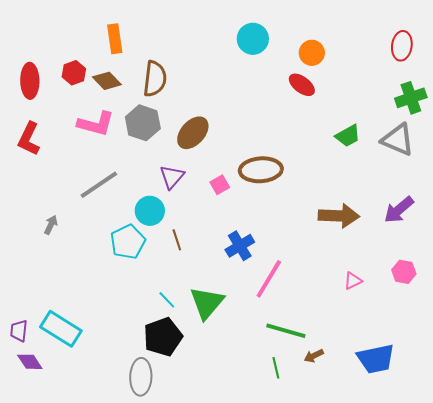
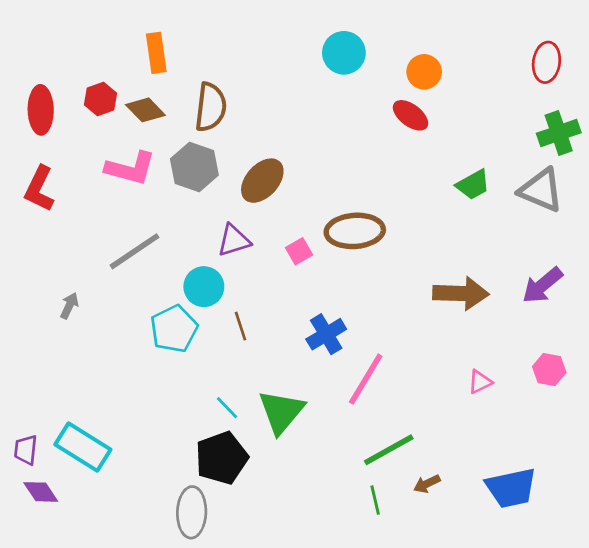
purple triangle: (172, 177) -> (234, 240), turned 32
green line: (286, 331) -> (389, 450), turned -45

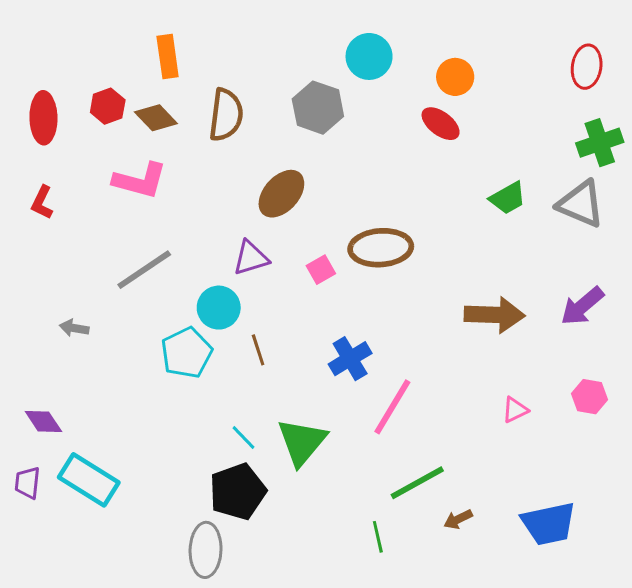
gray hexagon: (194, 167) -> (318, 108), moved
red L-shape: (39, 189) -> (42, 202), size x0.7
gray arrow: (69, 306) -> (74, 328), turned -105
purple diamond: (41, 492) -> (43, 421), moved
green line: (375, 500) -> (378, 537), moved

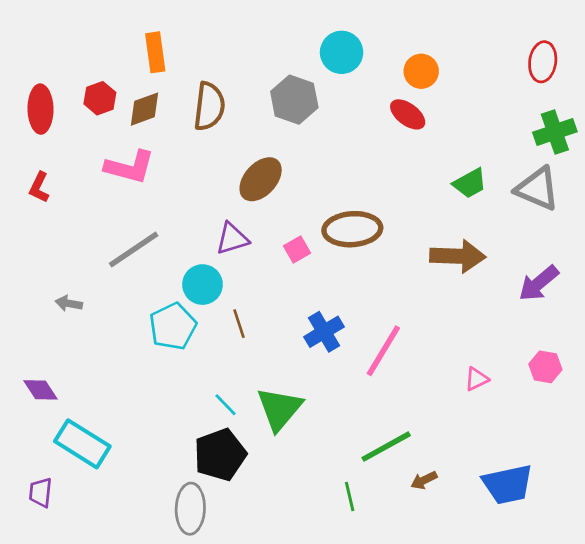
brown diamond: (156, 118) -> (144, 109), turned -66
brown arrow: (495, 315) -> (458, 256), moved
pink line: (392, 407) -> (383, 351), moved
purple trapezoid: (27, 483) -> (40, 492), moved

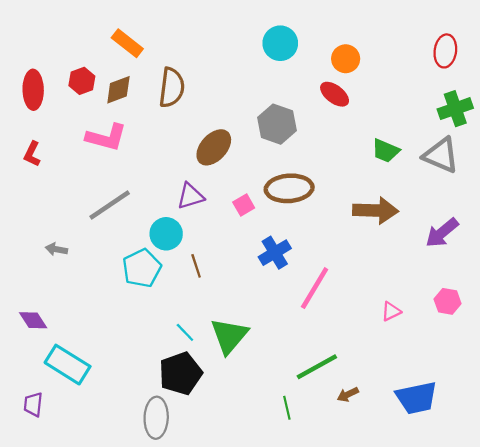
orange rectangle: (155, 52) -> (127, 43), turned -44
gray hexagon: (294, 100) -> (277, 124), moved
green trapezoid: (470, 183) -> (386, 151), turned 52
blue cross: (324, 332) -> (275, 253), moved

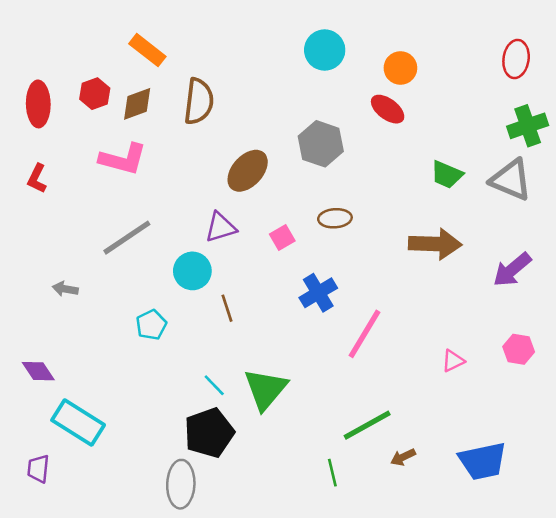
brown ellipse: (289, 188) -> (335, 218), size x0.6
cyan pentagon: (142, 268) -> (151, 325), moved, size x0.7

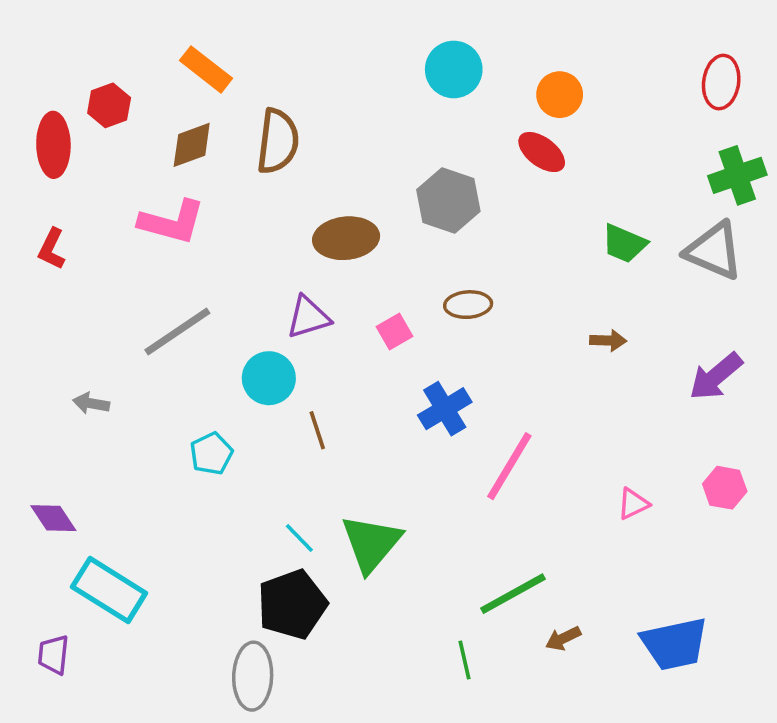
red hexagon: (95, 94) -> (109, 105), moved
brown ellipse: (248, 171) -> (346, 238), turned 42
brown arrow: (435, 244) -> (608, 340), size x0.5

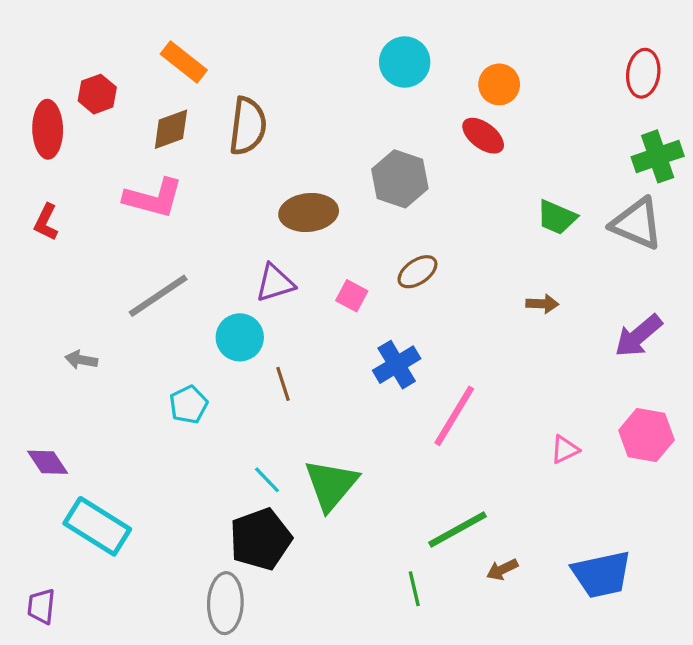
brown ellipse: (468, 305) -> (417, 272), turned -30
pink square: (394, 332) -> (352, 296), turned -32
pink hexagon: (725, 488) -> (646, 435), size x1.4
purple trapezoid: (53, 655) -> (41, 606), moved

